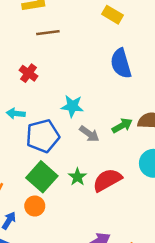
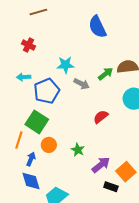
green square: (42, 177) -> (37, 122), moved
green star: (77, 177) -> (78, 150), moved
red semicircle: (107, 180) -> (101, 117), size x0.7

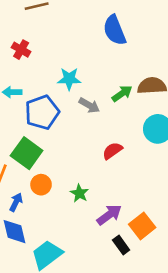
black rectangle: (111, 187) -> (121, 245), turned 32

